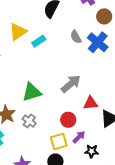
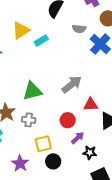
gray semicircle: (76, 37) -> (79, 29), moved, turned -56
gray cross: (29, 121) -> (29, 120), turned -32
yellow square: (59, 142) -> (43, 144), moved

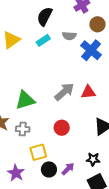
cyan rectangle: (41, 41) -> (43, 40), moved
red triangle: (91, 105) -> (88, 92), moved
purple arrow: (78, 138) -> (68, 169), moved
black star: (90, 153) -> (93, 159), moved

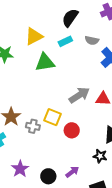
green triangle: (25, 100) -> (45, 62), moved
yellow square: (38, 152) -> (52, 117), moved, turned 30
black star: (93, 159) -> (100, 156), moved
black circle: (49, 169) -> (48, 176), moved

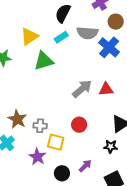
gray semicircle: (92, 40) -> (87, 33), size x1.5
yellow square: (52, 117) -> (56, 142), moved
purple star: (20, 169) -> (37, 157), moved

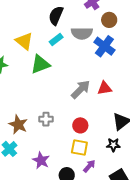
yellow triangle: (29, 36) -> (24, 41), turned -42
gray cross: (40, 126) -> (46, 119), moved
yellow square: (56, 142) -> (79, 148), moved

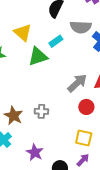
cyan rectangle: (56, 40) -> (56, 41), moved
red circle: (80, 125) -> (86, 107), moved
yellow square: (79, 148) -> (84, 138), moved

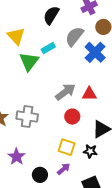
gray semicircle: (81, 27) -> (74, 36), turned 120
green triangle: (38, 56) -> (29, 61), turned -40
gray cross: (41, 111) -> (27, 116), size x1.5

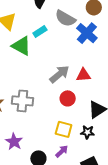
gray semicircle: (74, 36) -> (65, 18), turned -95
green triangle: (29, 61) -> (21, 46), turned -35

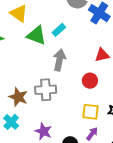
cyan rectangle: (40, 31) -> (59, 30), moved
gray arrow: (59, 74) -> (59, 60), moved, turned -30

